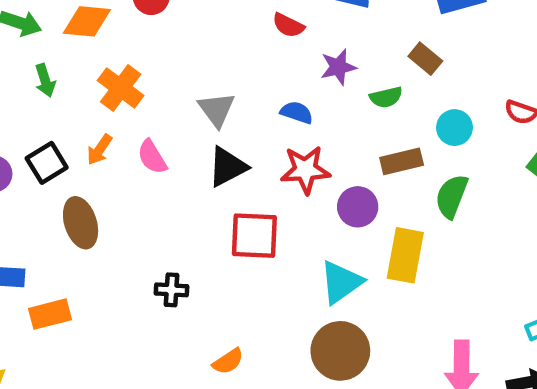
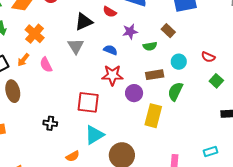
black triangle: (228, 167) -> (84, 22), moved
cyan triangle: (341, 282) -> (94, 135), moved

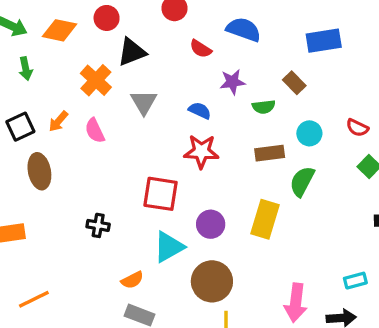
black triangle: (84, 22) -> (132, 52), moved
orange cross: (35, 34) -> (96, 80), moved
purple circle: (134, 93) -> (211, 224), moved

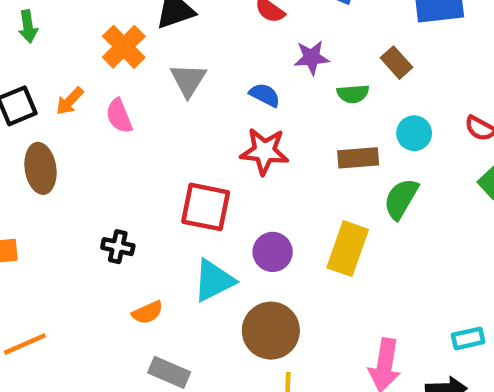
orange semicircle: (132, 280) -> (148, 312), moved

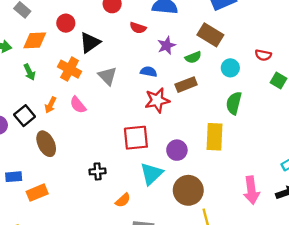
green arrow: (28, 26) -> (29, 72), moved
brown rectangle: (396, 63) -> (210, 35), size x1.5
brown rectangle: (358, 158) -> (186, 85), moved

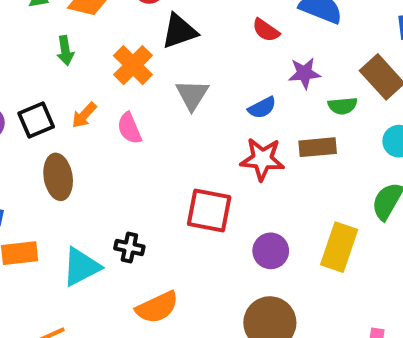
blue semicircle: (149, 72) -> (262, 108), turned 126
cyan triangle: (151, 174) -> (81, 267), moved
orange semicircle: (123, 200) -> (157, 307), size x1.5

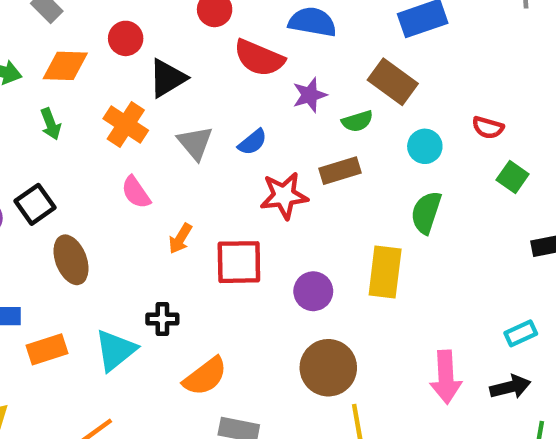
red semicircle: (266, 30) -> (259, 58), size x1.6
blue semicircle: (262, 108) -> (252, 142), moved
orange arrow: (84, 115) -> (180, 239), moved

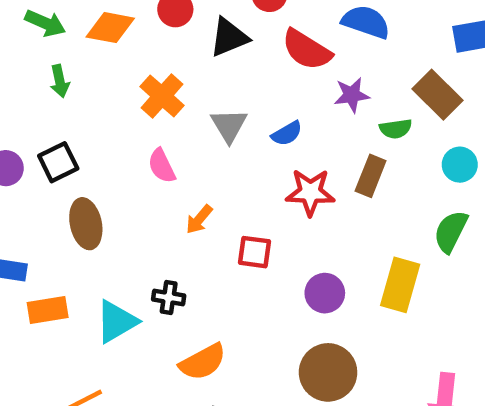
black triangle: (167, 78) -> (229, 37), moved
green arrow: (51, 124) -> (60, 81), moved
brown rectangle: (340, 171) -> (371, 176), turned -60
red square: (239, 262) -> (254, 252), size x0.7

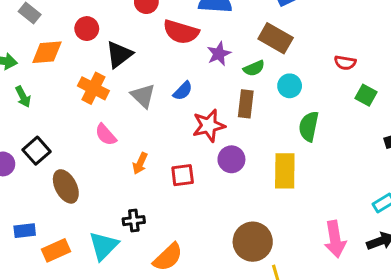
black triangle: (229, 37) -> (119, 54), moved
cyan circle: (460, 165) -> (290, 86), moved
purple circle: (325, 293) -> (231, 159), moved

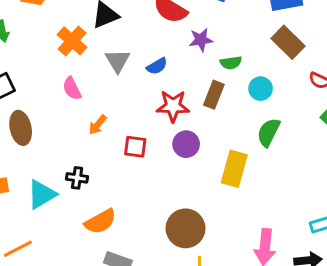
brown rectangle: (276, 38) -> (288, 42), moved

